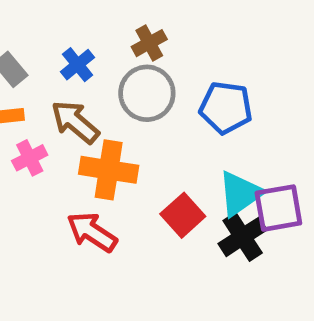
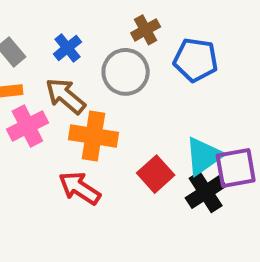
brown cross: (149, 43) -> (146, 30), moved
blue pentagon: (226, 108) -> (196, 60), moved
pink cross: (30, 158) -> (27, 126), size x1.4

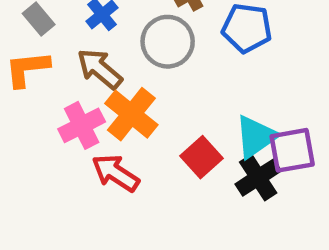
pink cross: (27, 126) -> (82, 125), moved
orange cross: (94, 136) -> (131, 114), turned 30

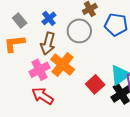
brown arrow: (100, 69) -> (48, 44), turned -115
red arrow: (116, 173) -> (43, 96), moved

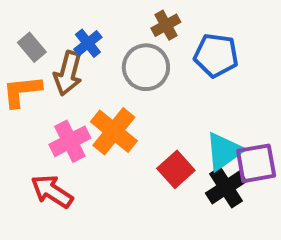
brown arrow: (48, 44) -> (68, 73), moved
red arrow: (43, 96) -> (52, 191), moved

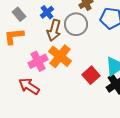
brown arrow: (68, 73) -> (54, 30), moved

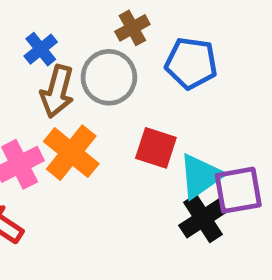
red square: (91, 75) -> (156, 148), moved, turned -30

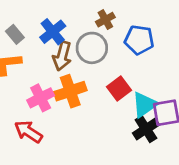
blue cross: (41, 49) -> (53, 32), size x1.4
red square: (156, 148) -> (119, 88), turned 35
orange cross: (71, 153) -> (70, 91), turned 32

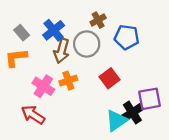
orange cross: (70, 91) -> (68, 81), size x0.7
pink cross: (41, 98) -> (43, 86), turned -30
cyan triangle: (145, 105) -> (116, 120), moved

